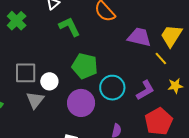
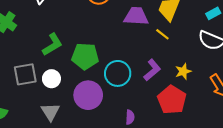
green L-shape: (69, 27) -> (52, 45), moved, turned 95
yellow star: (175, 86) -> (183, 71), moved
gray triangle: (35, 100) -> (50, 112), moved

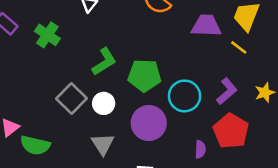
gray square: (25, 74) -> (71, 99), turned -35
red pentagon: (172, 100) -> (231, 131), moved

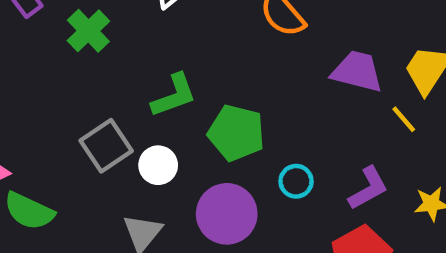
cyan circle: (184, 96) -> (296, 181), size x0.6

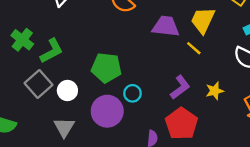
green cross: (88, 31) -> (22, 40), moved
green L-shape: (174, 95) -> (52, 51), moved
cyan circle: (296, 181) -> (132, 93), moved

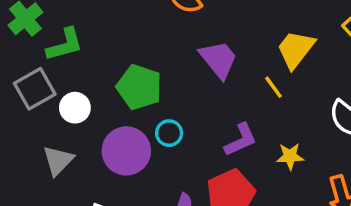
purple trapezoid: (166, 26) -> (218, 59), moved, turned 32

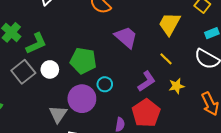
yellow line: (274, 87) -> (166, 59), moved
white circle: (75, 108) -> (50, 69), moved
gray triangle: (58, 160) -> (58, 114), moved

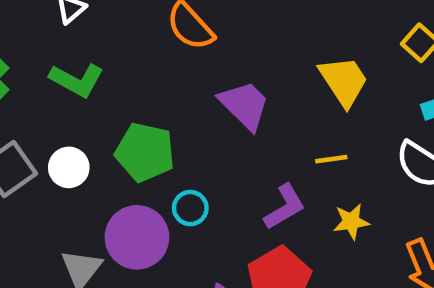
yellow trapezoid: (169, 24) -> (344, 81), turned 115
green L-shape: (36, 43) -> (77, 80), moved, turned 50
yellow line: (166, 59) -> (331, 159), turned -56

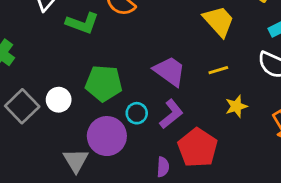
green L-shape: (77, 80) -> (82, 23), moved
purple trapezoid: (244, 105) -> (170, 71), moved
purple L-shape: (285, 207) -> (171, 114), moved

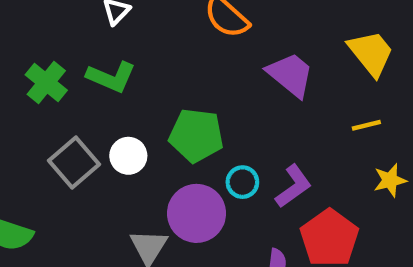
green L-shape: (82, 23) -> (111, 77), moved
purple trapezoid: (170, 71) -> (290, 75), moved

